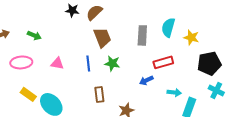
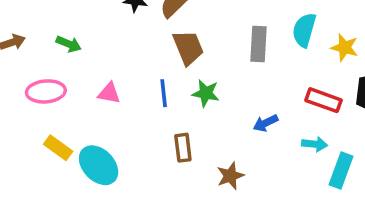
red rectangle: (163, 62) -> (323, 100), moved, turned 36

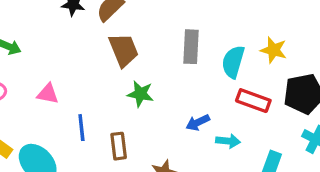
cyan semicircle: (304, 30) -> (233, 62), moved
blue line: (164, 93) -> (81, 128), moved
cyan arrow: (315, 144) -> (228, 141), moved

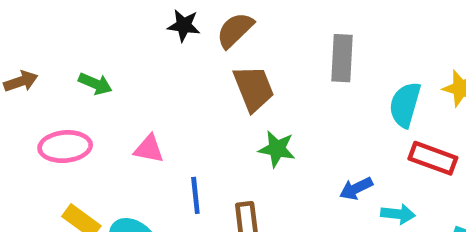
gray rectangle: (191, 47) -> (342, 58), moved

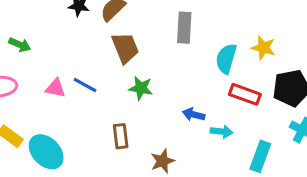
blue arrow: (356, 188) -> (194, 114), turned 40
blue line: (195, 195) -> (85, 85), moved, turned -55

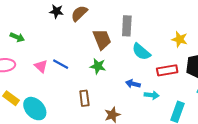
brown trapezoid: (125, 48) -> (102, 39), moved
cyan semicircle: (226, 59) -> (141, 52), moved, turned -66
pink triangle: (55, 88) -> (41, 66), turned 32
red rectangle: (245, 94) -> (167, 70), turned -30

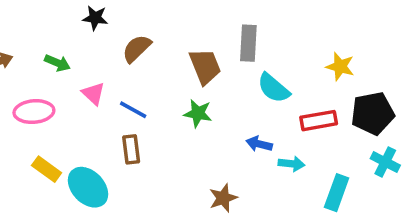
black star: (56, 11) -> (95, 18), moved
brown semicircle: (79, 13) -> (137, 48), moved
pink triangle: (41, 66) -> (93, 94), moved
brown rectangle: (84, 98) -> (131, 149), moved

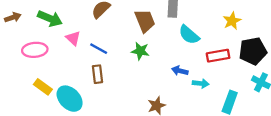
green arrow: (57, 63) -> (50, 19), size x1.5
yellow star: (340, 67) -> (232, 21), turned 30

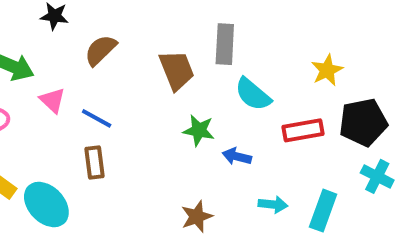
green star: (140, 51) -> (199, 130), moved
cyan arrow: (201, 83) -> (273, 205), moved

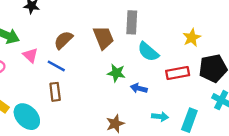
brown semicircle: (101, 50) -> (63, 40), moved

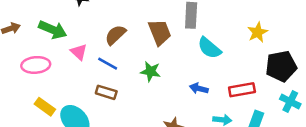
green star: (116, 73) -> (151, 71), moved
red rectangle: (178, 73) -> (242, 90), moved
brown rectangle: (55, 92) -> (106, 92), turned -66

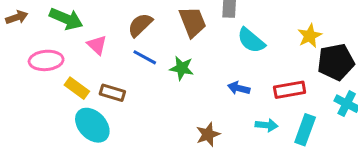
yellow star: (258, 32) -> (310, 36), moved
blue line: (108, 64) -> (145, 57), moved
brown rectangle: (106, 92) -> (112, 93), moved
yellow rectangle: (45, 107) -> (77, 88), moved

